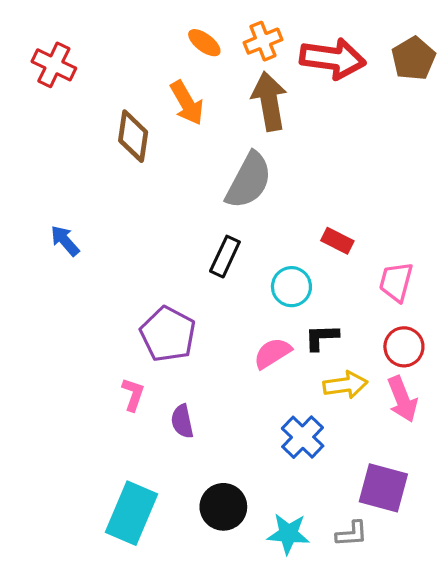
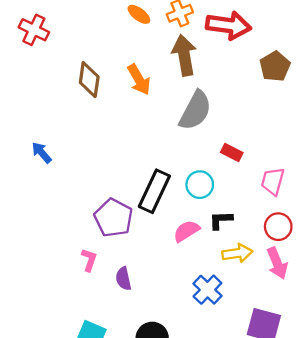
brown pentagon: (413, 59) -> (275, 66), moved
orange arrow: (187, 103) -> (139, 80), moved
gray semicircle: (249, 180) -> (195, 111), moved
black rectangle: (225, 257) -> (154, 191), moved, size x1.5

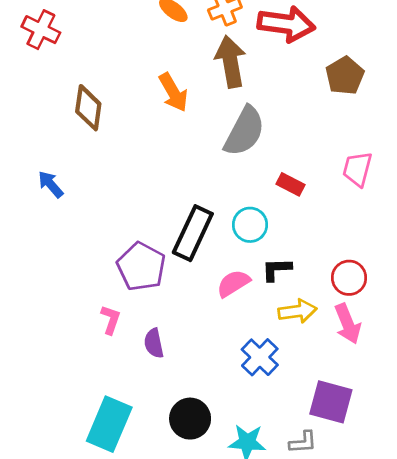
brown diamond: (89, 80) -> (88, 108), moved
pink trapezoid: (273, 181) -> (357, 169), moved

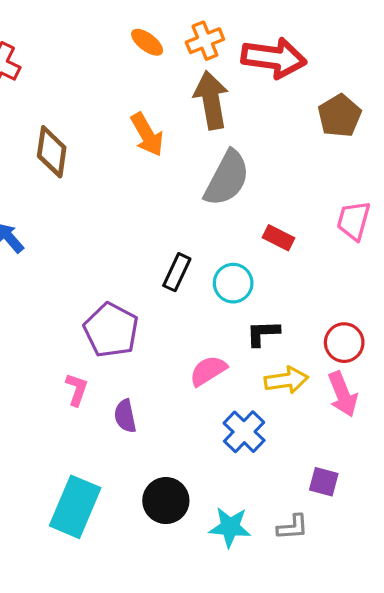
black rectangle: (193, 233) -> (177, 272), moved, size x0.6
pink semicircle: (233, 283) -> (208, 371), moved
purple square: (331, 402) -> (324, 482), size x0.6

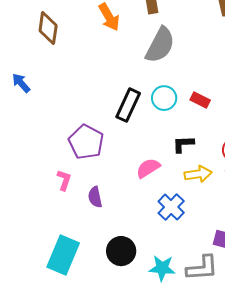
red rectangle: (278, 238) -> (200, 100), moved
black rectangle: (177, 272) -> (128, 105), size x1.4
cyan circle: (233, 283) -> (164, 98), moved
gray L-shape: (293, 527) -> (202, 268), size x1.6

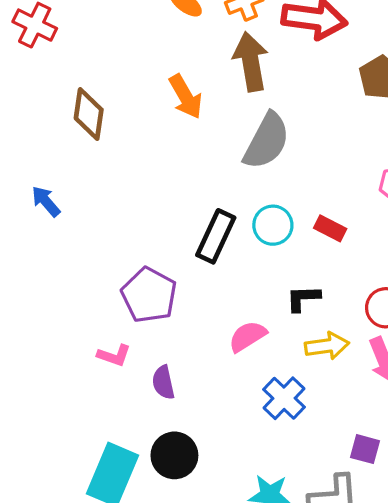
pink L-shape: (64, 180) -> (114, 355), turned 90
black circle: (121, 251) -> (174, 455), moved

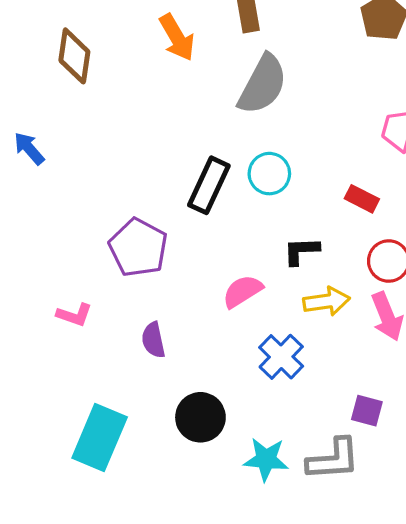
red rectangle: (330, 228) -> (362, 199), moved
pink L-shape: (114, 355) -> (74, 315), moved
black circle: (174, 455) -> (200, 417), moved

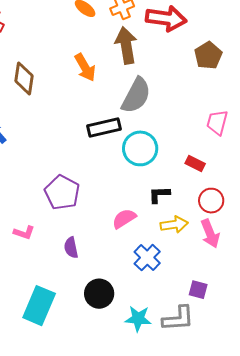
cyan circle: (269, 174) -> (140, 148), size x1.4
black rectangle: (209, 185) -> (104, 127), moved, turned 52

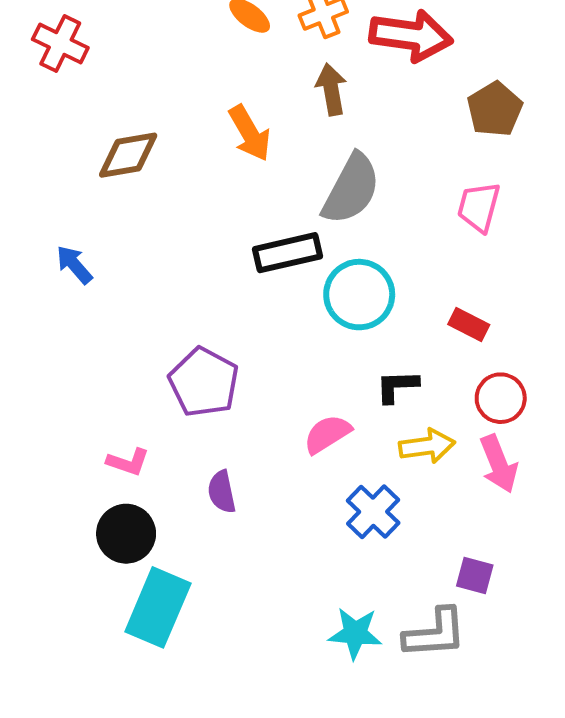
brown arrow: (126, 45) -> (331, 89), size x0.7
brown diamond: (24, 78) -> (128, 155), turned 72
pink trapezoid: (217, 122) -> (479, 207), moved
black circle: (99, 294) -> (126, 534), moved

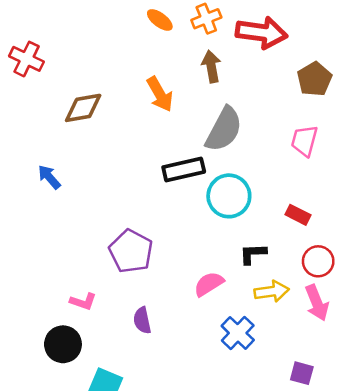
red cross: (60, 44) -> (27, 59), moved
black circle: (126, 534) -> (63, 344), moved

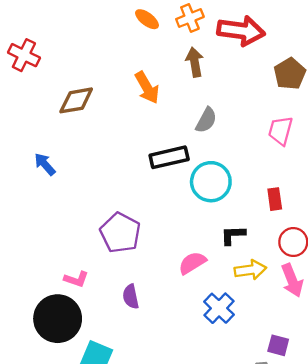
gray semicircle: (224, 129) -> (206, 120), size x0.6
red rectangle: (298, 215) -> (275, 199), turned 55
black circle: (63, 344) -> (58, 319), size x1.4

